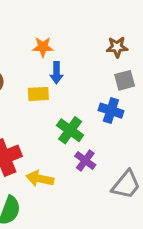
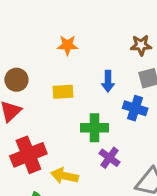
blue arrow: (56, 73) -> (108, 81), moved
green cross: (70, 130) -> (94, 128), turned -36

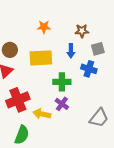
brown star: (141, 45) -> (82, 31), moved
yellow rectangle: (63, 92) -> (41, 58), size x1.6
purple cross: (109, 158) -> (62, 104), moved

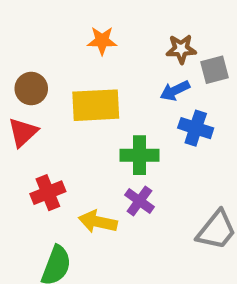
gray square: (98, 49) -> (214, 70), moved
blue arrow: (71, 51) -> (175, 91), moved, turned 64
red cross: (18, 100) -> (48, 193), size x0.7

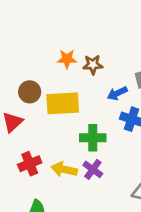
brown star: (181, 49) -> (93, 65), moved
brown circle: (31, 89) -> (30, 92), moved
yellow arrow: (98, 222) -> (64, 169), moved

